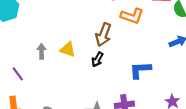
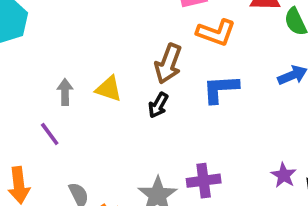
blue L-shape: (140, 70) -> (221, 89), moved
purple line: (18, 74) -> (50, 134), moved

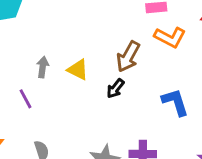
blue L-shape: (221, 89) -> (175, 102), moved, turned 68

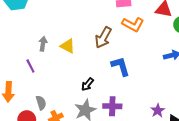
black arrow: (115, 88) -> (87, 84), moved
blue L-shape: (175, 102) -> (120, 66), moved

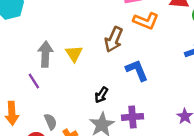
gray arrow: (43, 44) -> (45, 54), size x1.5
yellow triangle: (68, 46) -> (74, 54), turned 35

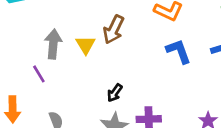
brown arrow: (114, 39) -> (114, 30), moved
blue L-shape: (137, 70) -> (179, 51), moved

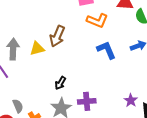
yellow triangle: (86, 45) -> (37, 49), turned 49

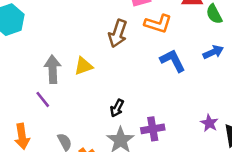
brown arrow: (57, 36) -> (118, 34), moved

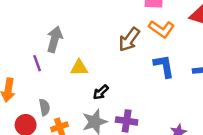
brown arrow: (118, 34) -> (129, 39), moved
yellow triangle: (83, 66) -> (79, 68), moved

